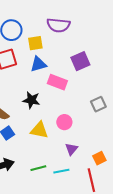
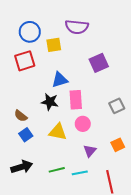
blue triangle: (38, 64) -> (60, 80), moved
pink rectangle: (57, 82) -> (76, 100), moved, turned 66
orange square: (99, 158) -> (118, 145), moved

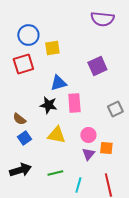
purple semicircle: (77, 27) -> (102, 19), moved
pink circle: (83, 124) -> (88, 135), moved
orange square: (118, 145) -> (106, 148), moved, turned 32
cyan line: (80, 173) -> (78, 185), moved, turned -63

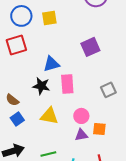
yellow square: (52, 48) -> (49, 18), moved
purple triangle: (88, 154) -> (81, 135), turned 40

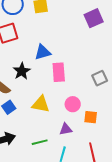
purple square: (90, 47) -> (94, 18), moved
black star: (41, 86) -> (22, 71), moved, turned 30
purple triangle: (81, 135) -> (66, 129), moved

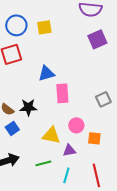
black star: (22, 71) -> (28, 107), moved, turned 30
yellow triangle: (41, 104) -> (51, 135), moved

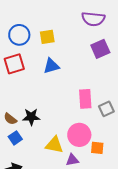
blue triangle: (46, 73) -> (51, 66), moved
pink rectangle: (62, 93) -> (85, 99), moved
pink circle: (76, 125) -> (79, 135), size x1.5

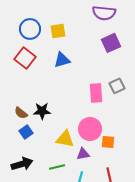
red square: (14, 64) -> (25, 58), turned -35
gray square: (106, 109) -> (117, 86), moved

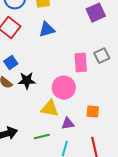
pink circle: (90, 129) -> (64, 88), moved
blue square: (26, 132) -> (11, 63), moved

